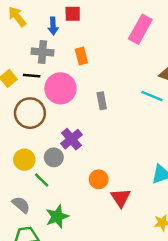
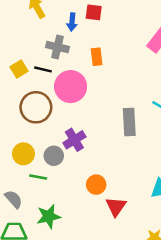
gray rectangle: (102, 101) -> (129, 122), moved, size x1.5
green line: (42, 180) -> (38, 177), turned -42

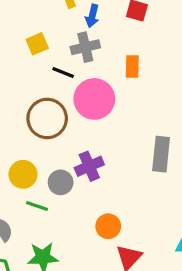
blue arrow: (72, 22) -> (92, 16), moved
gray cross: (58, 47) -> (85, 47), turned -35
yellow square: (19, 69) -> (37, 44), moved

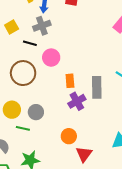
orange rectangle: (132, 67) -> (70, 81), moved
pink circle: (94, 99) -> (51, 58), size x0.7
purple cross: (89, 166) -> (77, 101), moved

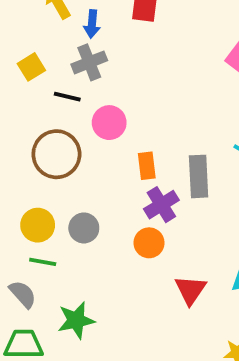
green line: (23, 128) -> (43, 262), moved
orange circle: (69, 136) -> (149, 243), moved
red triangle: (84, 154) -> (190, 290), moved

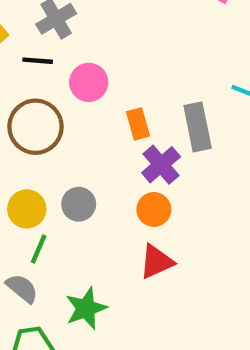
green line: (43, 262) -> (39, 249), turned -68
red triangle: (190, 290) -> (156, 262), moved, turned 40

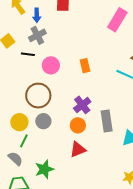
orange rectangle: (138, 124) -> (85, 66), moved
brown circle: (35, 127) -> (38, 96), moved
gray rectangle: (198, 127) -> (107, 121), moved

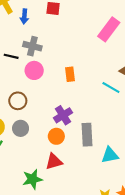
gray cross: (37, 35) -> (32, 46), moved, turned 36
brown circle: (38, 96) -> (18, 101), size x0.7
green star: (44, 169) -> (32, 179), moved

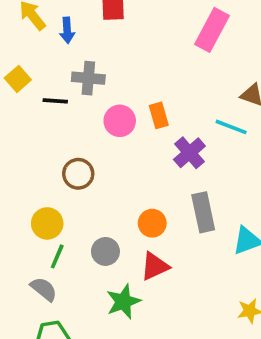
pink circle: (34, 70) -> (120, 121), moved
purple cross: (63, 115) -> (189, 153), moved
gray circle: (21, 128) -> (105, 251), moved

